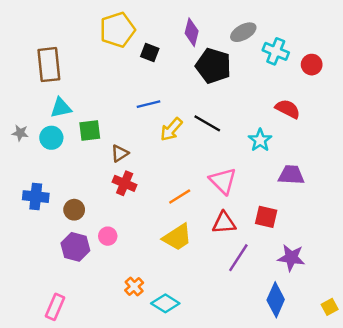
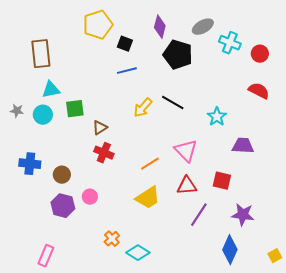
blue line: (149, 104) -> (127, 71), moved
red semicircle: (288, 109) -> (259, 91), moved

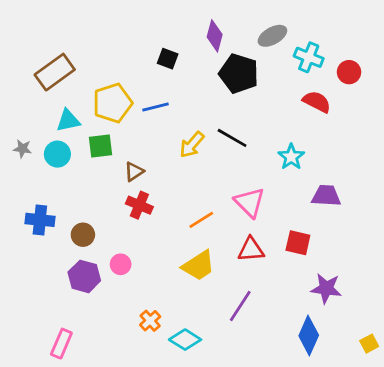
yellow pentagon: (98, 25) -> (112, 103), moved
brown rectangle: (41, 54) -> (55, 72), turned 60
blue line: (127, 71) -> (155, 107), moved
red semicircle: (259, 91) -> (317, 102), moved
purple line: (199, 215) -> (240, 306), moved

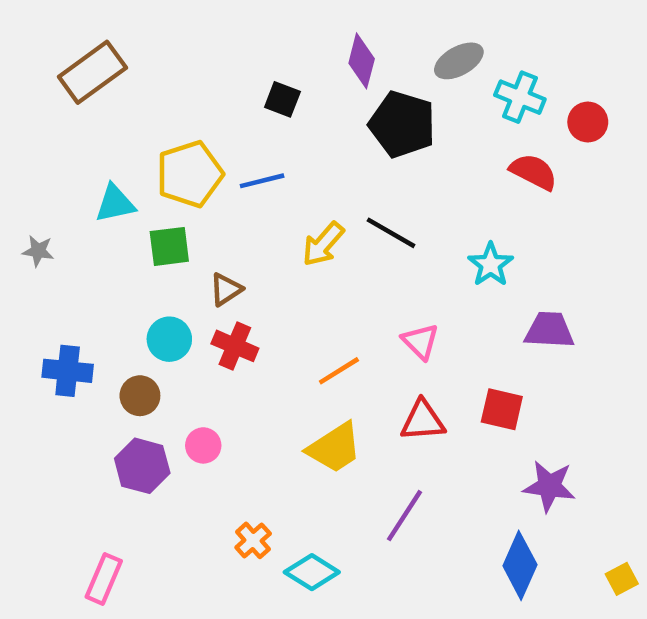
brown rectangle: (55, 72) -> (92, 72), moved
cyan circle: (57, 154) -> (169, 339), moved
pink triangle: (250, 202) -> (420, 341), size x0.7

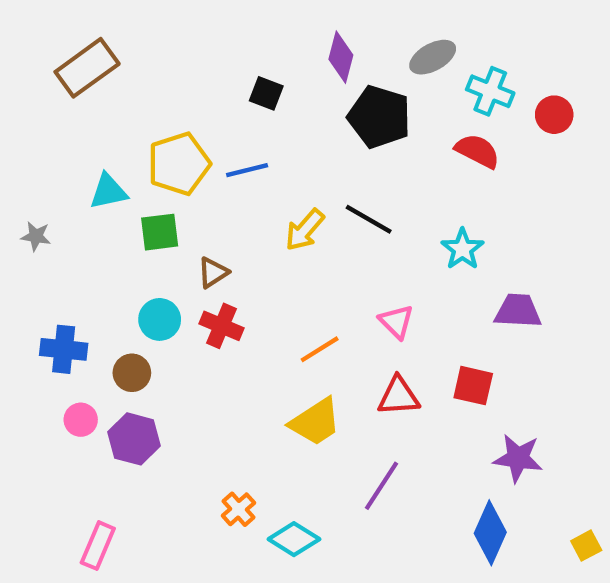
red semicircle: (534, 172) -> (477, 151), moved
pink circle: (203, 445) -> (81, 420), moved

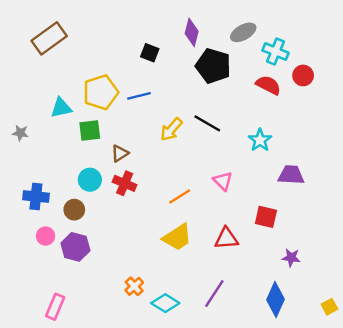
red circle: (554, 115) -> (303, 75), moved
red triangle: (399, 396) -> (226, 238), moved
purple star: (518, 458) -> (291, 258), size x0.7
purple line: (381, 486) -> (214, 294), moved

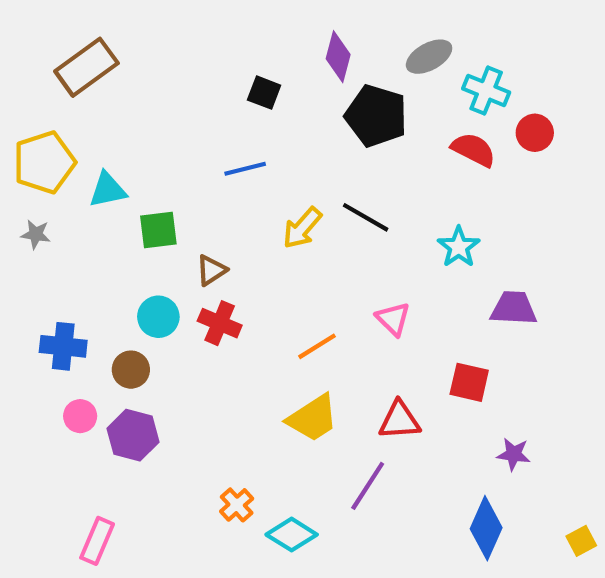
yellow pentagon: (101, 92) -> (44, 162), moved
purple line: (214, 294) -> (368, 486), moved

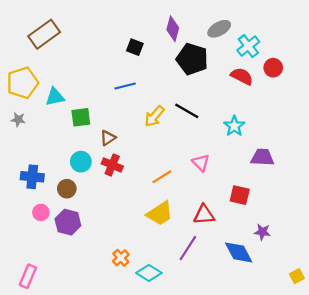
cyan cross: (486, 90) -> (248, 46), turned 30
blue diamond: (486, 528) -> (239, 252), moved, turned -52
pink rectangle: (97, 541) -> (28, 276), moved

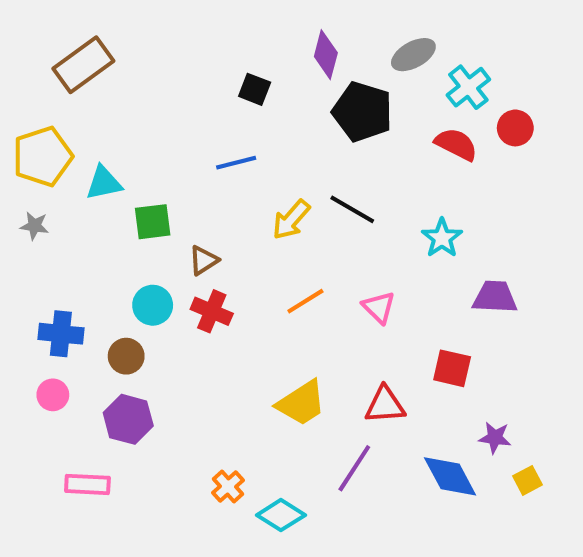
orange line: (162, 177) -> (305, 301), moved
pink circle: (41, 212) -> (53, 395), moved
pink rectangle: (28, 276) -> (87, 484), moved, turned 70
yellow square: (297, 276) -> (528, 480), moved

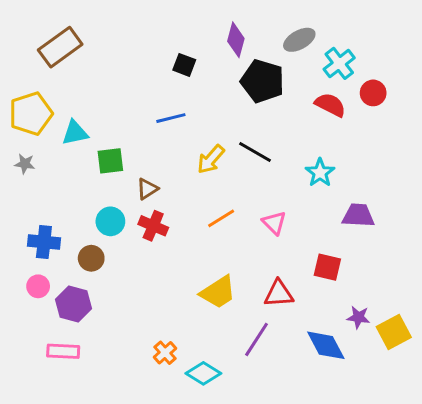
purple hexagon: (128, 419) -> (73, 304), moved
yellow square: (528, 480) -> (394, 332), moved, size x1.6

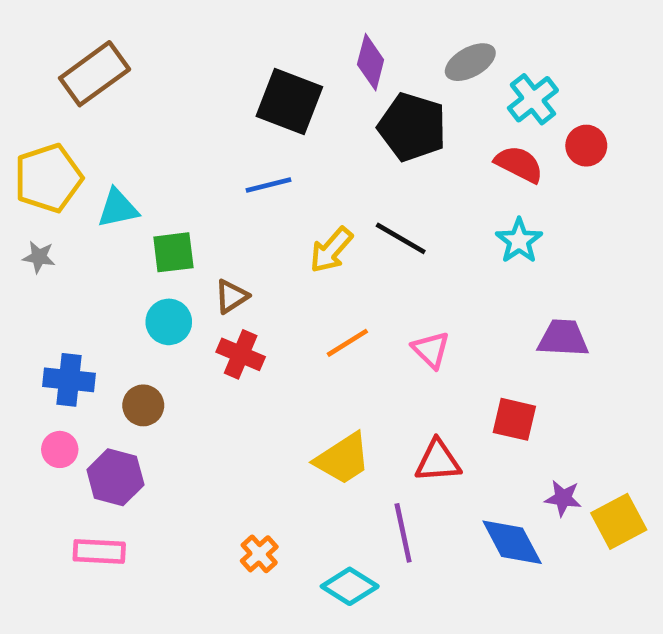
black square: (184, 65) -> (289, 102), size x1.8
cyan star: (320, 173) -> (519, 241), moved
cyan circle: (110, 221) -> (169, 322), moved
purple line: (257, 339) -> (403, 533), turned -45
cyan diamond: (203, 373) -> (350, 586), moved

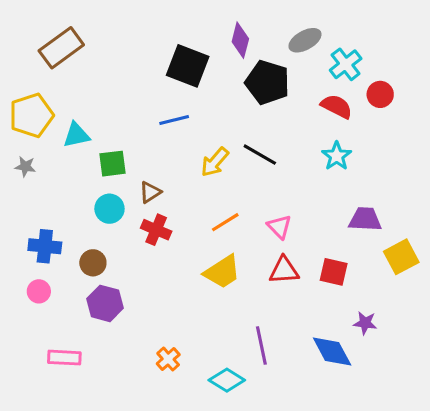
yellow trapezoid: (343, 459) -> (222, 272), moved
red triangle: (438, 461) -> (284, 270), moved
purple hexagon: (115, 477) -> (105, 303), moved
yellow square: (619, 521) -> (401, 257), moved

